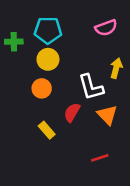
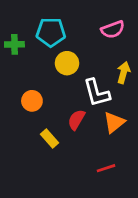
yellow circle: (48, 59) -> (67, 63), moved
orange circle: (42, 88) -> (32, 101), moved
orange triangle: (107, 115) -> (114, 122), turned 35

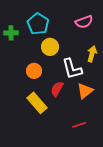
cyan pentagon: (51, 32) -> (38, 24), turned 30
orange circle: (32, 101) -> (34, 71), moved
yellow rectangle: (49, 139) -> (37, 103), size x1.5

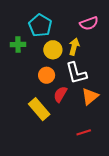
green cross: (11, 33) -> (18, 44), moved
yellow arrow: (92, 54) -> (74, 47), moved
orange circle: (34, 71) -> (47, 75), moved

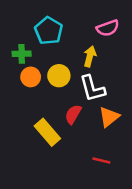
yellow circle: (53, 50) -> (59, 76), moved
orange circle: (47, 75) -> (31, 77), moved
red line: (84, 132) -> (101, 161), turned 32

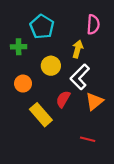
pink semicircle: (108, 28) -> (93, 24), turned -66
orange circle: (31, 77) -> (23, 84), moved
white L-shape: (92, 89) -> (80, 77), turned 60

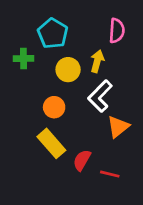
yellow circle: (51, 66) -> (68, 70), moved
orange circle: (23, 84) -> (54, 107), moved
red semicircle: (63, 99) -> (82, 160), moved

